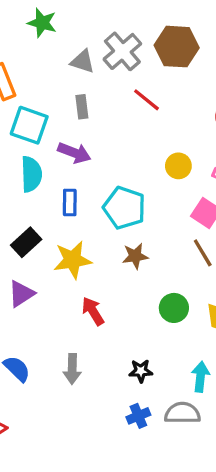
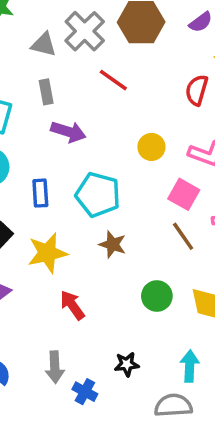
purple arrow: (74, 153) -> (68, 132), moved
brown star: (135, 256) -> (113, 244), turned 30
blue cross: (138, 416) -> (85, 392), moved, turned -35

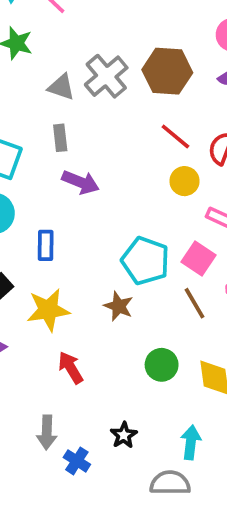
red line: (113, 80) -> (175, 136), moved
yellow circle: (151, 147) -> (185, 181), moved
cyan pentagon: (98, 195) -> (145, 261), moved
black star: (127, 364) -> (124, 435), turned -30

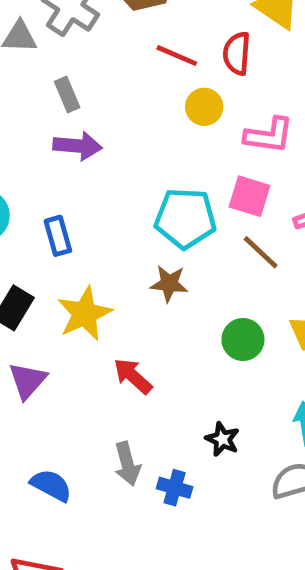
gray rectangle: (60, 138) -> (67, 94), moved

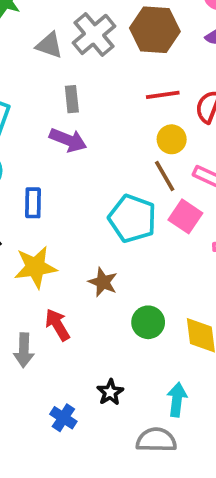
red line: (177, 56) -> (163, 95), turned -48
brown line: (261, 252) -> (165, 176), moved
brown star: (169, 284) -> (103, 282), moved
gray arrow: (127, 464) -> (24, 350), moved

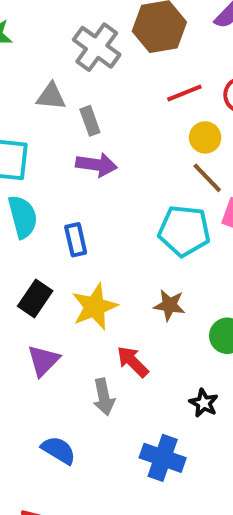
gray triangle: (49, 45) -> (51, 96), moved
black star: (110, 392) -> (204, 403), moved
blue cross: (63, 418) -> (163, 458), size x1.5

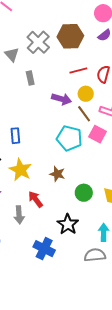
gray triangle: (51, 96) -> (12, 55), moved, turned 35
purple arrow: (96, 165) -> (62, 99), moved
yellow star: (95, 307) -> (20, 170), turned -30
black star: (204, 403) -> (68, 224), size x1.5

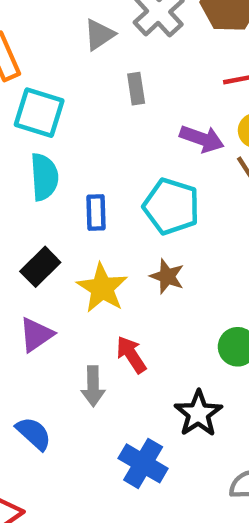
gray triangle: (12, 55) -> (99, 35), turned 35
cyan pentagon: (69, 138) -> (171, 206), moved
brown star: (57, 174) -> (167, 276), moved

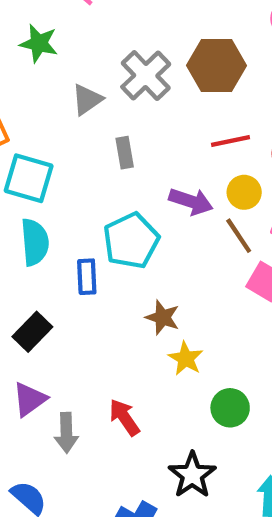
cyan pentagon: (171, 206) -> (131, 241), moved, turned 30
brown star: (167, 276) -> (163, 317), moved
yellow star: (102, 288) -> (186, 359), moved, size x0.7
gray arrow: (93, 386) -> (66, 433), moved

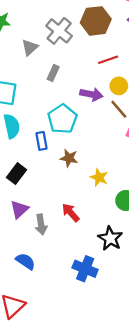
gray rectangle: (125, 153) -> (53, 73), turned 42
brown star: (163, 317) -> (69, 158), moved

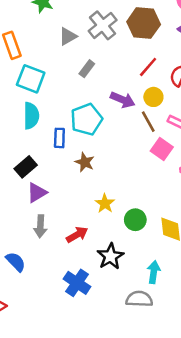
red line: (108, 60) -> (148, 67), turned -42
yellow star: (99, 177) -> (105, 203), moved
purple triangle: (19, 209) -> (37, 193), moved
red arrow: (71, 213) -> (77, 235), moved, turned 90

